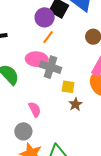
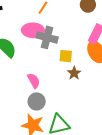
gray circle: (23, 131) -> (37, 101), moved

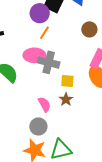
brown star: (74, 73) -> (66, 99), moved
pink semicircle: (34, 81) -> (44, 104), moved

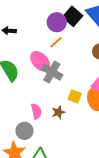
pink ellipse: (34, 55) -> (40, 61), turned 30
yellow square: (67, 81) -> (75, 96), moved

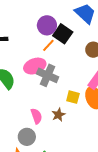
black square: (73, 16) -> (63, 34), moved
pink ellipse: (40, 61) -> (35, 66), turned -60

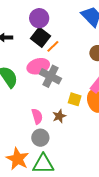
purple circle: (47, 25) -> (39, 18), moved
black square: (63, 34) -> (41, 37), moved
gray circle: (27, 137) -> (40, 138), moved

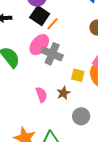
pink ellipse: (38, 66) -> (39, 45), turned -30
gray circle: (40, 138) -> (81, 116), moved

